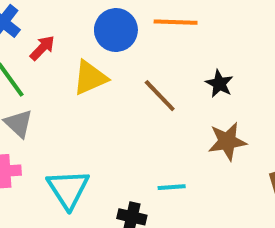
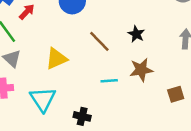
yellow triangle: (90, 78) -> (56, 59), moved
cyan line: (172, 187) -> (109, 81), moved

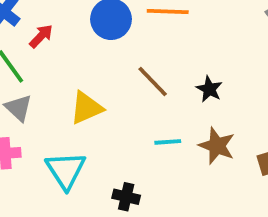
black star: (136, 34) -> (209, 89), moved
brown star: (141, 70) -> (217, 146), moved, turned 30

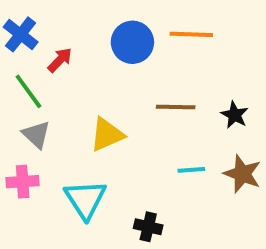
brown line: (153, 81) -> (176, 107), turned -45

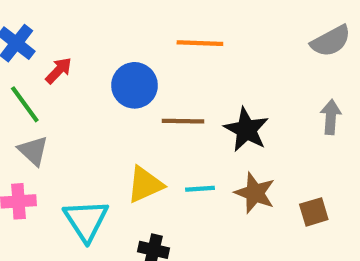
blue circle: (132, 42) -> (135, 85), moved
black star: (235, 115) -> (246, 130), size x1.5
yellow triangle: (107, 135) -> (145, 184), moved

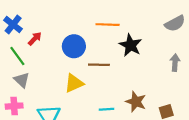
black star: (246, 130) -> (130, 45), moved
yellow triangle: (145, 184) -> (74, 83), moved
cyan line: (200, 189) -> (106, 109), moved

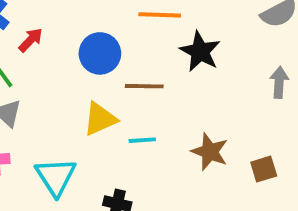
cyan line: (106, 109) -> (142, 140), moved

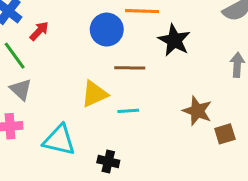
blue circle: (100, 53) -> (107, 30), moved
brown star: (210, 152) -> (197, 111), moved
cyan triangle: (56, 177) -> (59, 140), turned -44

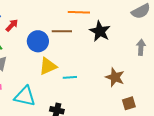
blue circle: (107, 30) -> (38, 41), moved
brown line: (130, 68) -> (62, 31), moved
brown square: (225, 134) -> (129, 103), moved

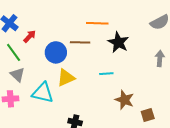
cyan line: (70, 77) -> (106, 74), moved
brown star: (115, 77) -> (124, 100), moved
cyan triangle: (25, 96) -> (43, 93), moved

